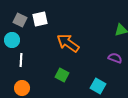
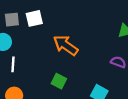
gray square: (20, 20) -> (12, 20), turned -32

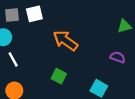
white line: (13, 64) -> (13, 59), turned -32

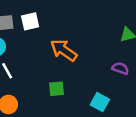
green square: (59, 76) -> (57, 89), turned -32

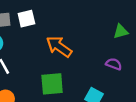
green square: (57, 89) -> (52, 84), size x1.5

